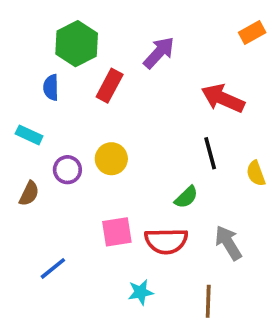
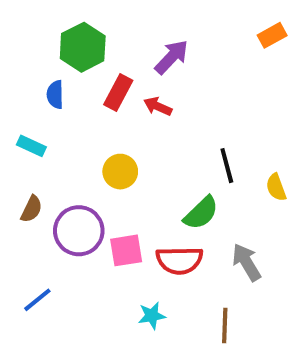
red arrow: (223, 98) -> (158, 106), moved, size x0.6
purple circle: (67, 170) -> (79, 231), moved, size x1.6
green semicircle: (186, 197) -> (201, 213), size x1.4
blue line: (53, 268) -> (37, 300), moved

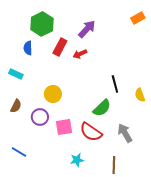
red arrow: (158, 106) -> (80, 54), turned -48
yellow circle: (120, 172) -> (53, 94), moved
purple circle: (79, 231) -> (40, 117), size x0.7
red semicircle: (179, 260) -> (91, 132), turned 35
blue line: (37, 300) -> (19, 152), turned 70

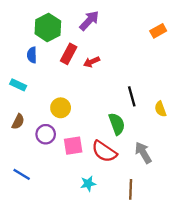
orange rectangle: (138, 18) -> (158, 31), moved
purple arrow: (87, 29) -> (89, 21), moved
green semicircle: (102, 108) -> (117, 124), turned -66

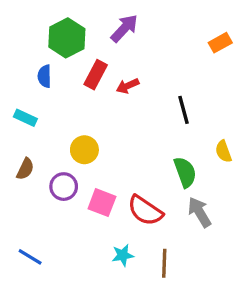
black line: (132, 96) -> (183, 110), moved
green semicircle: (117, 124) -> (185, 172), moved
pink square: (73, 146) -> (102, 203), turned 30
blue line: (22, 174) -> (30, 257), moved
brown line: (131, 189) -> (164, 263), moved

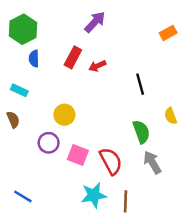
green hexagon: (67, 38) -> (23, 29), moved
brown semicircle: (25, 169) -> (13, 120), moved, turned -49
red semicircle: (145, 211) -> (111, 161), turned -152
cyan star: (123, 255) -> (94, 195), size x1.5

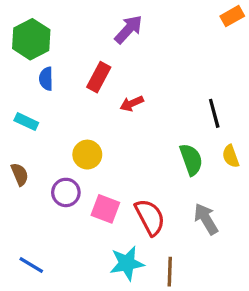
orange rectangle: (168, 33) -> (232, 16), moved
red arrow: (97, 66) -> (132, 103), moved
black line: (140, 84) -> (214, 113), moved
brown semicircle: (13, 120) -> (20, 174), moved
green semicircle: (141, 132) -> (191, 159), moved

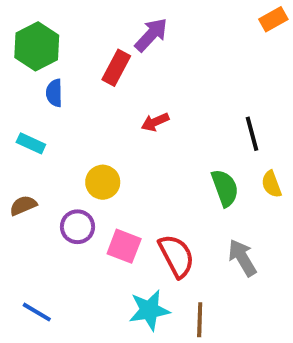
red rectangle: (99, 77) -> (116, 68), moved
brown semicircle: (20, 174) -> (23, 205), turned -90

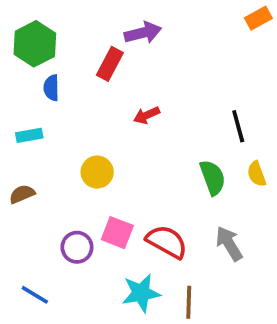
purple arrow: (151, 35) -> (143, 33), turned 33
cyan rectangle: (31, 143) -> (29, 135), turned -35
purple circle: (77, 227) -> (77, 247), moved
red semicircle: (176, 256) -> (167, 242), turned -33

